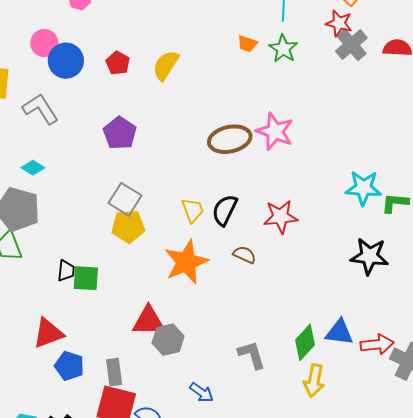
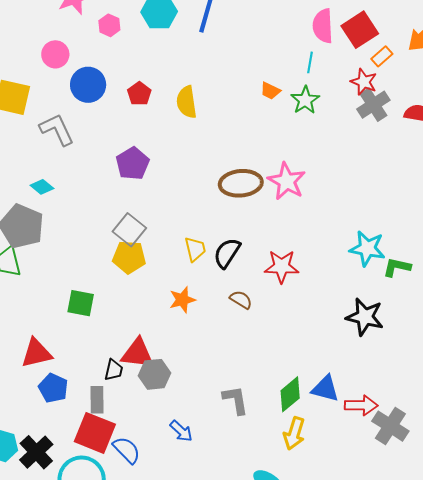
pink circle: (44, 43) -> (55, 54), moved
yellow semicircle: (166, 65) -> (187, 102), turned -48
orange star: (186, 262) -> (182, 300), size x0.6
black trapezoid: (66, 271) -> (114, 370), moved

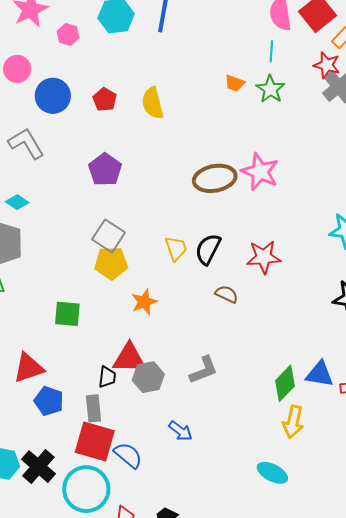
orange star: (182, 300) -> (144, 302), moved
gray L-shape: (236, 400) -> (204, 370), moved, turned 84

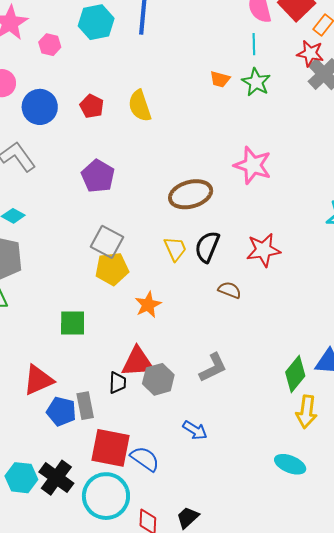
brown ellipse: (215, 178) -> (191, 194), moved
gray rectangle: (94, 408) -> (85, 406), moved

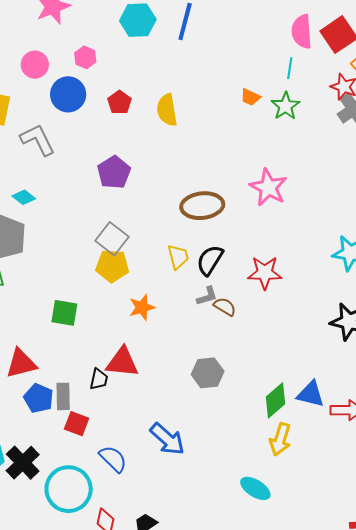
pink hexagon: (50, 45) -> (85, 57), moved
gray L-shape: (213, 368) -> (207, 296), moved, size x0.7
gray hexagon: (158, 379) -> (208, 373), moved
blue arrow: (195, 430) -> (167, 439), size x1.5
red square: (110, 448) -> (77, 424), moved, size x0.6

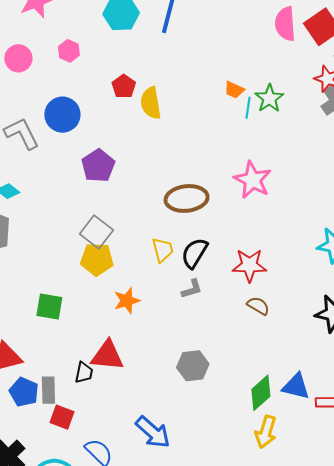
cyan line: (290, 68) -> (248, 108), moved
blue circle: (68, 94) -> (62, 115), moved
red pentagon: (119, 102) -> (124, 86), moved
brown semicircle: (225, 307) -> (258, 306), moved

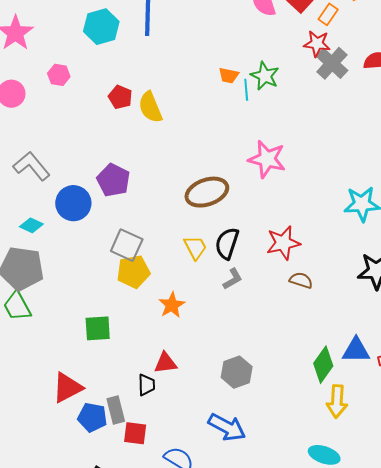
blue circle: (62, 115) -> (73, 203), moved
red triangle: (107, 356) -> (165, 363), size x0.7
gray hexagon: (193, 366) -> (237, 372), moved

